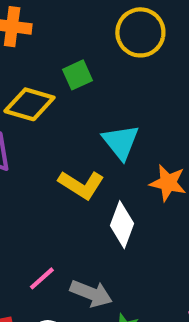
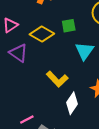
cyan triangle: (121, 142) -> (84, 51), moved

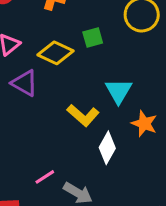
cyan triangle: (84, 51) -> (119, 91), moved

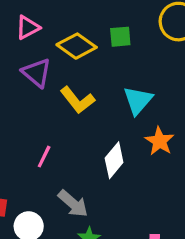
yellow L-shape: (83, 115) -> (77, 100), moved
pink line: (45, 177) -> (44, 157), moved, turned -42

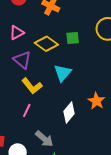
yellow L-shape: (77, 100) -> (32, 86), moved
cyan triangle: (138, 100) -> (63, 73), moved

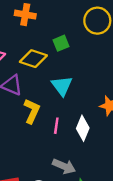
yellow L-shape: (32, 86) -> (32, 111), turned -100
pink line: (27, 110) -> (56, 126), moved

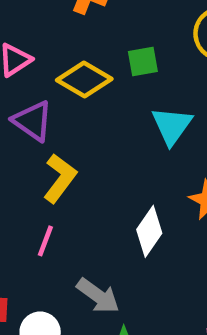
cyan triangle: (62, 86) -> (172, 126), moved
pink line: (56, 126) -> (45, 241), moved

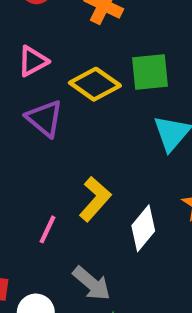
green square: (143, 62) -> (150, 72), size x1.4
yellow L-shape: (60, 178) -> (95, 199), moved

